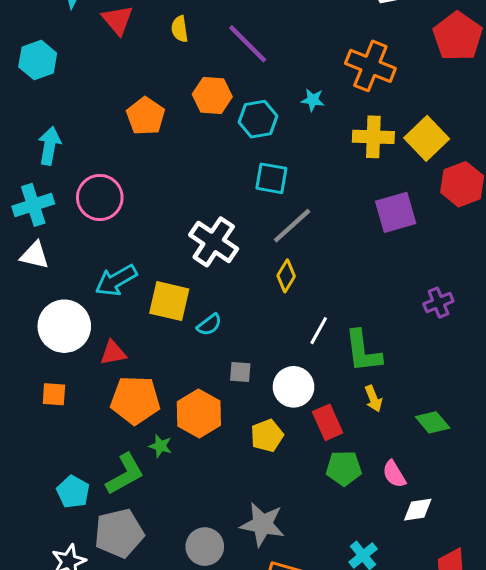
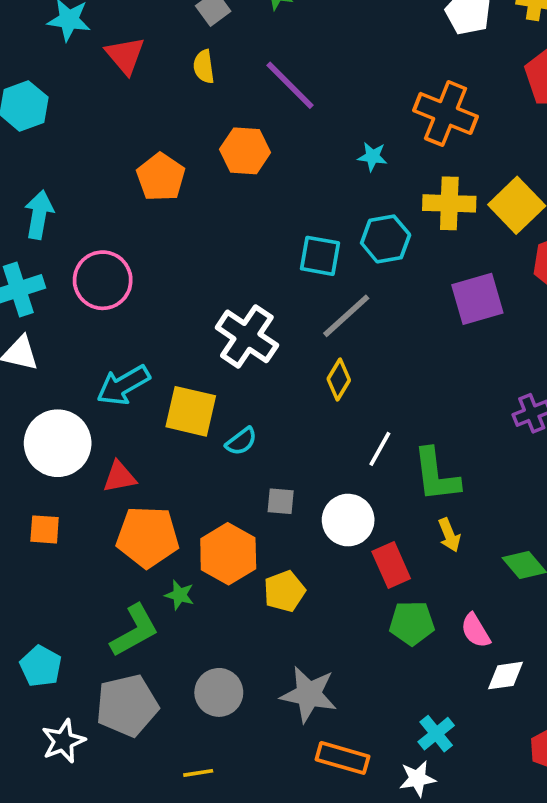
cyan hexagon: (258, 119) -> (386, 239), moved
yellow pentagon: (267, 436) -> (284, 591), moved
cyan pentagon: (73, 492) -> (41, 666), moved
gray circle: (205, 547) -> (219, 692), moved

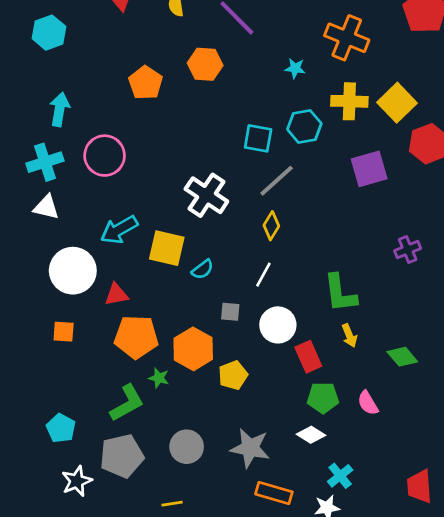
white line: (380, 449) -> (263, 275), moved
white diamond: (505, 676) -> (311, 435), moved, turned 40

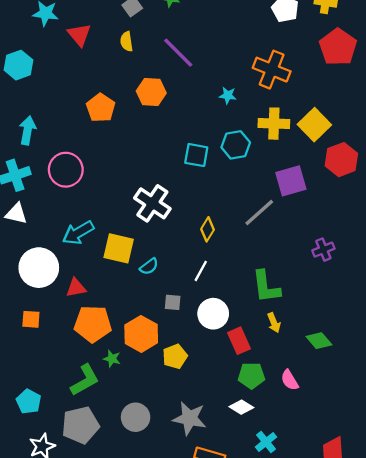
gray line: (277, 181) -> (259, 212), moved

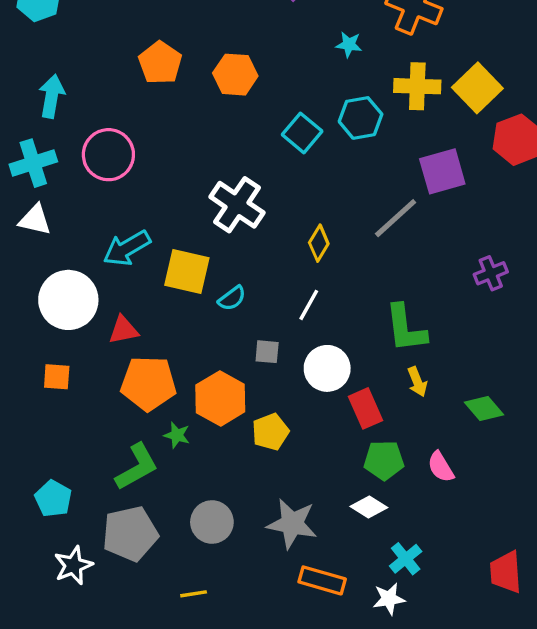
orange hexagon: (151, 92) -> (235, 75), moved
cyan square: (196, 155) -> (302, 133), turned 30

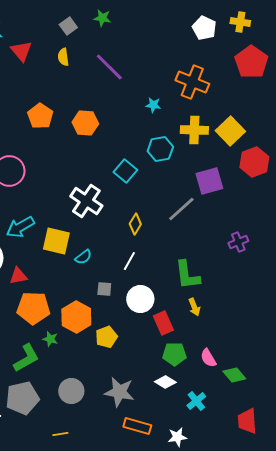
cyan square: (302, 133) -> (125, 171), moved
green diamond: (484, 408) -> (234, 375), moved
cyan cross: (406, 559) -> (196, 401), moved

